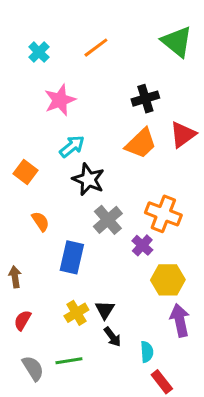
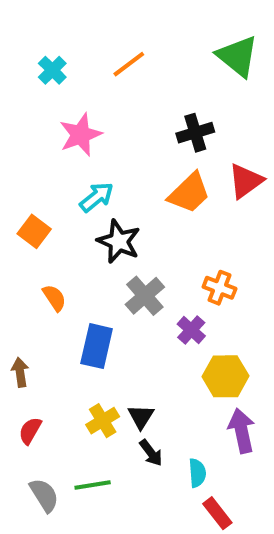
orange cross: (163, 214) -> (219, 288), size x0.7

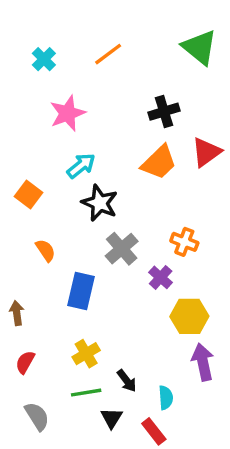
black triangle: (141, 417) -> (111, 418), moved
green line: (93, 485) -> (86, 393), moved
red rectangle: (217, 513) -> (154, 431), moved

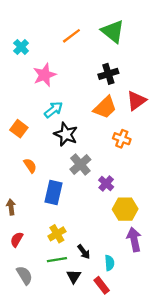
green triangle: (200, 47) -> (113, 31), moved
cyan cross: (44, 59) -> (21, 47), moved
orange cross: (184, 242) -> (122, 139), moved

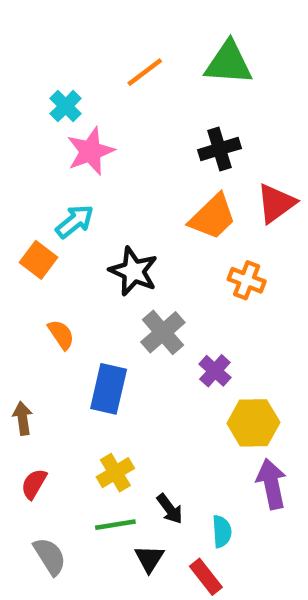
green triangle: (113, 31) -> (229, 63), turned -35
cyan cross: (21, 47) -> (66, 106), moved
cyan arrow: (54, 110) -> (75, 221), moved

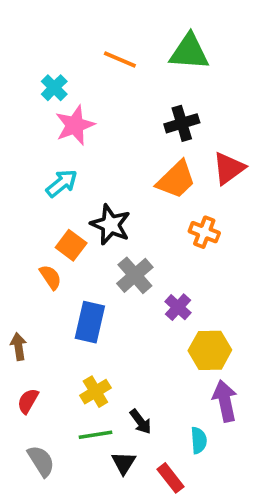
orange line: (145, 72) -> (120, 60), turned 60
orange square: (38, 260) -> (71, 245), moved
cyan semicircle: (222, 531) -> (199, 440), moved

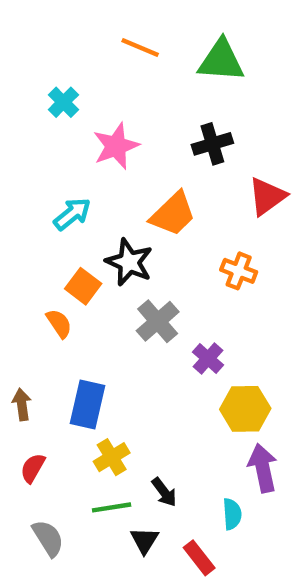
orange line: (120, 60) -> (140, 47), moved
pink star: (75, 125) -> (116, 146), moved
orange trapezoid: (176, 180) -> (173, 214), moved
blue rectangle: (90, 322) -> (88, 405), moved

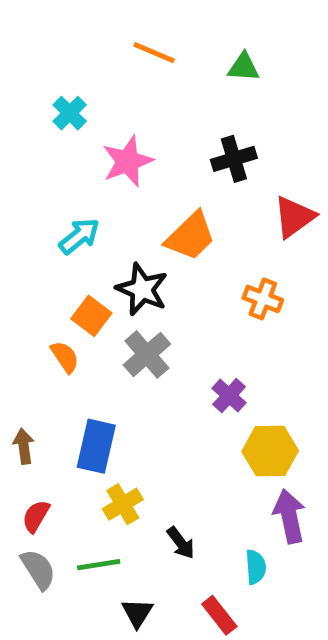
green triangle: (221, 61) -> (244, 67), size x0.6
gray cross: (158, 321) -> (147, 354), moved
green line: (112, 507) -> (99, 565), moved
gray semicircle: (48, 538) -> (38, 569), moved
black triangle: (144, 540) -> (137, 613), moved

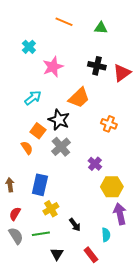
black cross: (234, 159) -> (97, 66), turned 30
red triangle: (294, 217) -> (122, 73), moved

